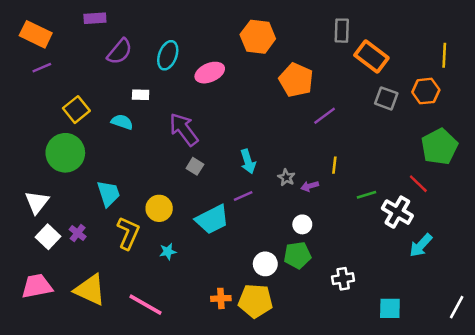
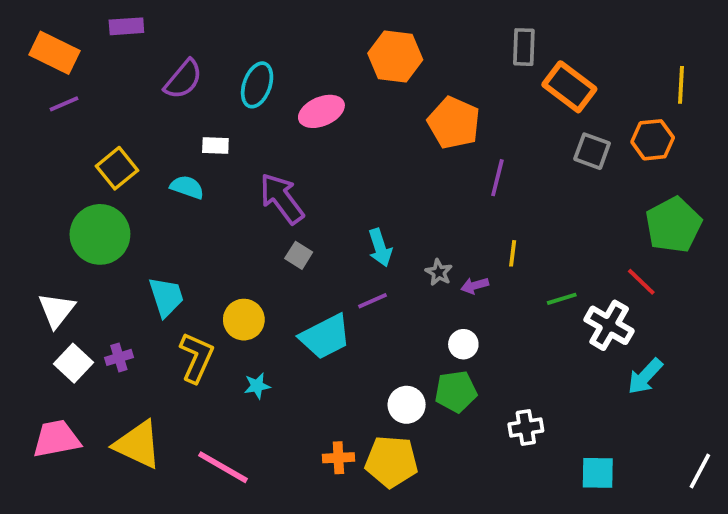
purple rectangle: (95, 18) -> (126, 26), moved
purple line: (325, 116) -> (497, 178), turned -40
purple cross: (78, 233) -> (119, 357), turned 35

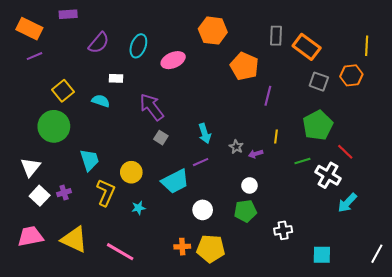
gray rectangle: (524, 47) -> (276, 36), moved
green pentagon: (673, 225) -> (318, 125), moved
white circle: (407, 405) -> (203, 210), moved

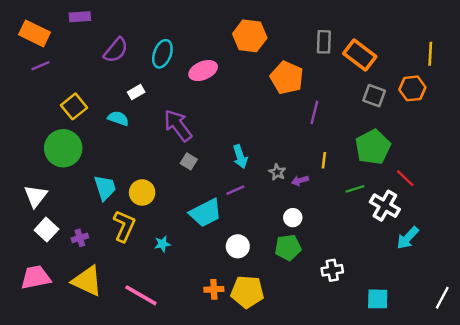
white rectangle: (116, 78) -> (136, 92), turned -32
yellow circle: (131, 172) -> (142, 192), moved
purple cross: (64, 193) -> (80, 238), moved

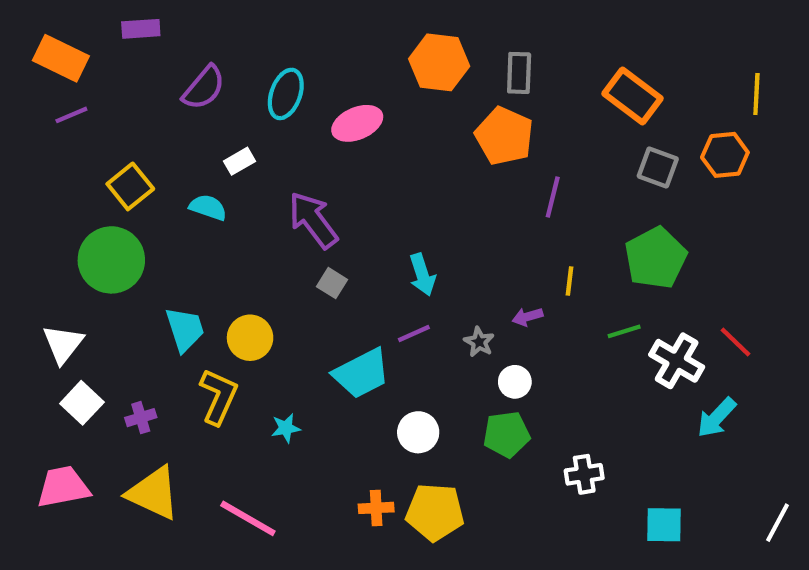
gray rectangle: (324, 42) -> (519, 73), moved
gray star: (277, 172) -> (479, 342), moved
red line: (405, 178) -> (735, 342), moved

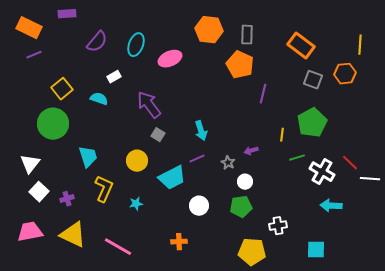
yellow line: (569, 281) -> (282, 135), moved
yellow circle: (250, 338) -> (137, 161), moved
cyan arrow: (717, 418) -> (331, 206), moved, turned 50
yellow pentagon: (435, 512) -> (252, 252), moved
white line: (777, 523) -> (370, 179), moved, turned 66

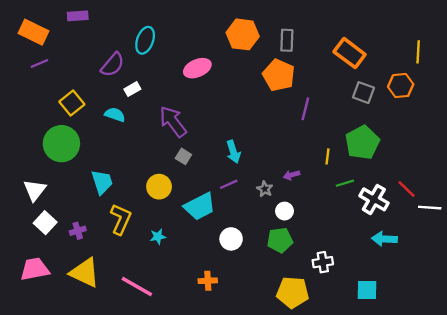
purple semicircle: (97, 42) -> (113, 65), moved
cyan ellipse: (136, 45) -> (145, 40), moved

